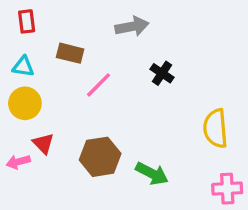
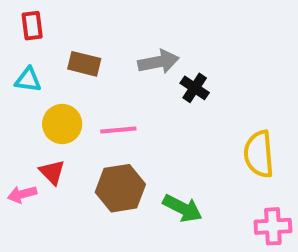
gray arrow: (132, 26) -> (158, 62), moved
pink line: (98, 85) -> (118, 130), moved, turned 40
yellow circle: (25, 103) -> (62, 124), moved

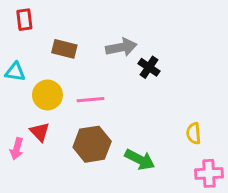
cyan triangle: (28, 80) -> (15, 72), moved
yellow semicircle: (259, 154) -> (194, 133), moved, size x0.6
pink arrow: (22, 194) -> (17, 149), turned -60

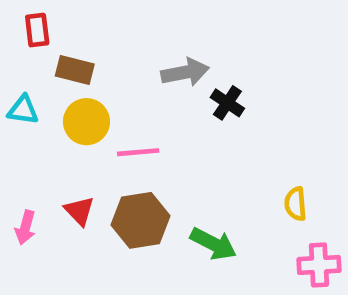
brown rectangle: (64, 49) -> (75, 70), moved
yellow circle: (47, 95) -> (86, 122), moved
red triangle: (40, 132) -> (79, 211), moved

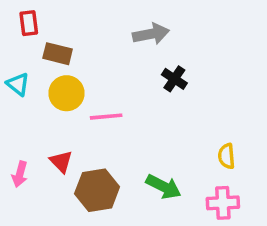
gray arrow: (185, 72) -> (151, 34), moved
cyan triangle: (23, 110) -> (18, 84), turned 30
brown hexagon: (140, 220) -> (97, 190), moved
pink cross: (319, 265) -> (223, 203), moved

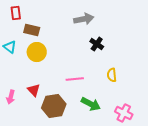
pink line: (106, 117) -> (75, 79), moved
yellow semicircle: (226, 156) -> (112, 75), moved
pink cross: (223, 203) -> (124, 113), turned 30

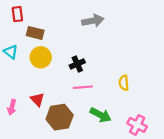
black cross: (97, 44) -> (77, 64), moved, turned 32

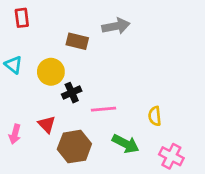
brown rectangle: (35, 33) -> (77, 41), moved
black cross: (77, 64) -> (72, 93), moved
yellow semicircle: (124, 83) -> (155, 116), moved

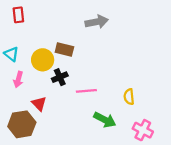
brown rectangle: (77, 41) -> (64, 49), moved
pink arrow: (15, 134) -> (18, 79), moved
brown hexagon: (74, 147) -> (22, 124), moved

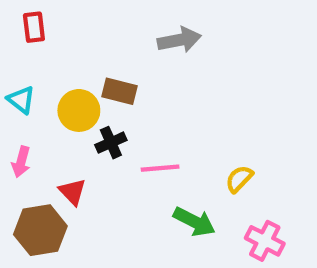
pink arrow: (18, 79) -> (21, 162), moved
yellow semicircle: (129, 97) -> (239, 179), turned 49

